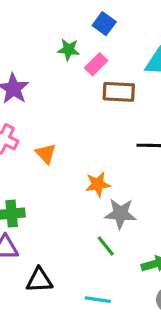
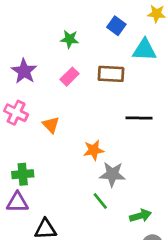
blue square: (104, 24) -> (116, 26), moved
pink rectangle: (96, 64) -> (70, 77), moved

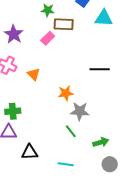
brown rectangle: (111, 74) -> (64, 24), moved

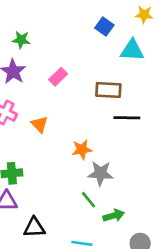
green star: (48, 10) -> (21, 40), moved
brown rectangle: (64, 24) -> (108, 90), moved
green arrow: (101, 142) -> (114, 216), moved

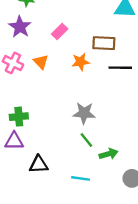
orange triangle: (40, 124) -> (41, 62), moved
orange star: (82, 149) -> (81, 62), moved
gray star: (100, 173) -> (84, 113), moved

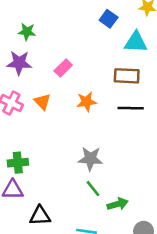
purple star: (20, 27) -> (19, 63), turned -30
brown rectangle: (104, 43) -> (127, 76), moved

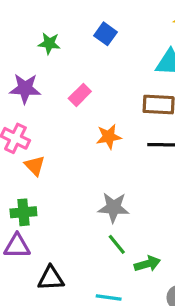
blue square: (109, 19) -> (105, 34), moved
green star: (27, 32) -> (49, 43), moved
orange triangle: (42, 102) -> (35, 166), moved

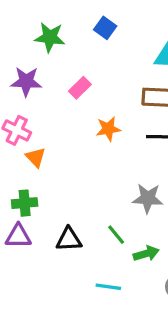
green star: (49, 43) -> (50, 37), size x1.4
gray star: (114, 207) -> (148, 198), moved
black triangle: (51, 278) -> (69, 239), moved

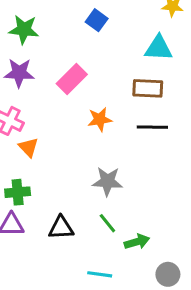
green star: (50, 37) -> (24, 30), moved
pink rectangle: (80, 88) -> (72, 79), size x1.4
gray star: (148, 198) -> (107, 181), moved

